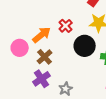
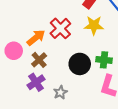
red cross: (66, 26) -> (60, 28), size x1.5
black circle: (85, 46) -> (80, 64), moved

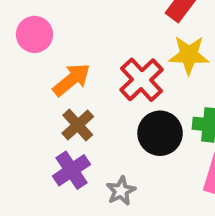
red cross: (60, 28) -> (142, 80), moved
pink circle: (14, 51) -> (34, 34), moved

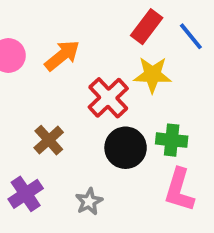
orange arrow: (72, 80) -> (62, 55), moved
purple cross: (72, 170) -> (26, 194), moved

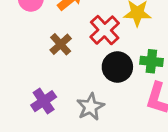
brown cross: (49, 140) -> (61, 44), moved
gray star: (89, 202) -> (90, 107), size x1.4

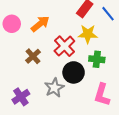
green cross: (151, 61) -> (97, 59), moved
gray star: (90, 107) -> (54, 88), moved

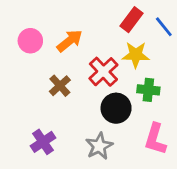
gray star: (54, 88) -> (99, 146), moved

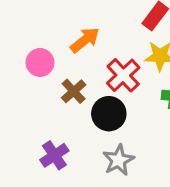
pink circle: (30, 41) -> (40, 62), moved
black circle: (116, 108) -> (109, 114), moved

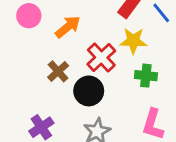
pink circle: (40, 62) -> (29, 16), moved

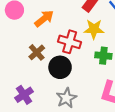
red cross: (101, 57) -> (70, 42), turned -30

